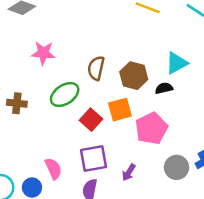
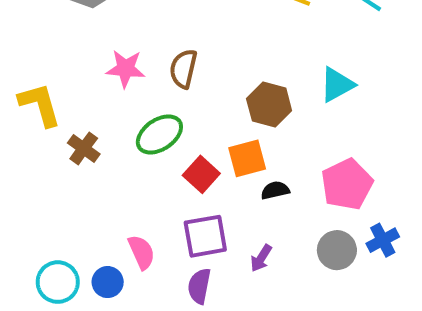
brown semicircle: (96, 68) -> (183, 69), moved
black semicircle: (164, 88) -> (275, 190), moved
brown cross: (17, 103) -> (84, 148), turned 30
pink pentagon: (151, 128) -> (347, 184), moved

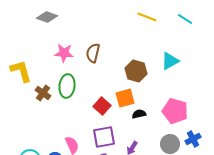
green ellipse: (159, 134) -> (67, 86), moved, turned -50
pink pentagon: (347, 184) -> (175, 111), turned -30

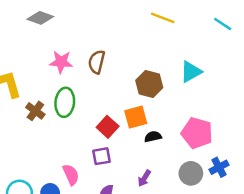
cyan line: (185, 19) -> (223, 24), moved
purple square: (104, 137) -> (101, 156), moved, size x0.7

